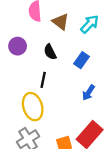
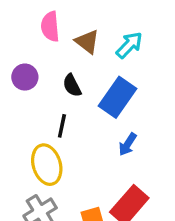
blue rectangle: (82, 60) -> (117, 97), size x1.6

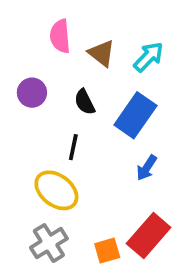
yellow ellipse: (47, 165) -> (56, 190), turned -36

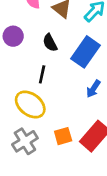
orange square: (107, 251) -> (63, 136), moved

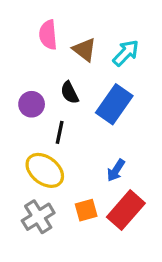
purple circle: (13, 36) -> (32, 104), moved
blue arrow: (93, 89) -> (116, 170), moved

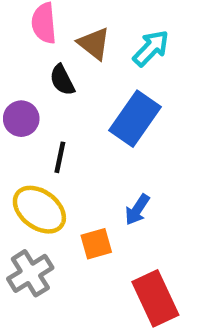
black semicircle: (70, 93) -> (62, 80), moved
orange square: (86, 210) -> (96, 244), moved
red rectangle: (126, 210) -> (155, 298), moved, turned -66

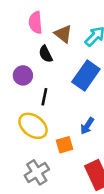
gray cross: (30, 273) -> (37, 172), moved

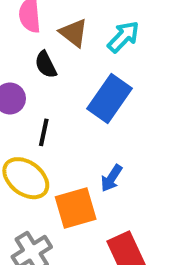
orange square: (65, 145) -> (76, 208), size x1.5

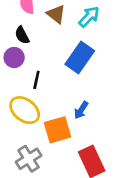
black semicircle: (46, 65) -> (22, 35), moved

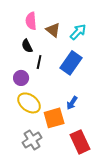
purple circle: (14, 58) -> (21, 78), moved
black line: (36, 80) -> (39, 62), moved

